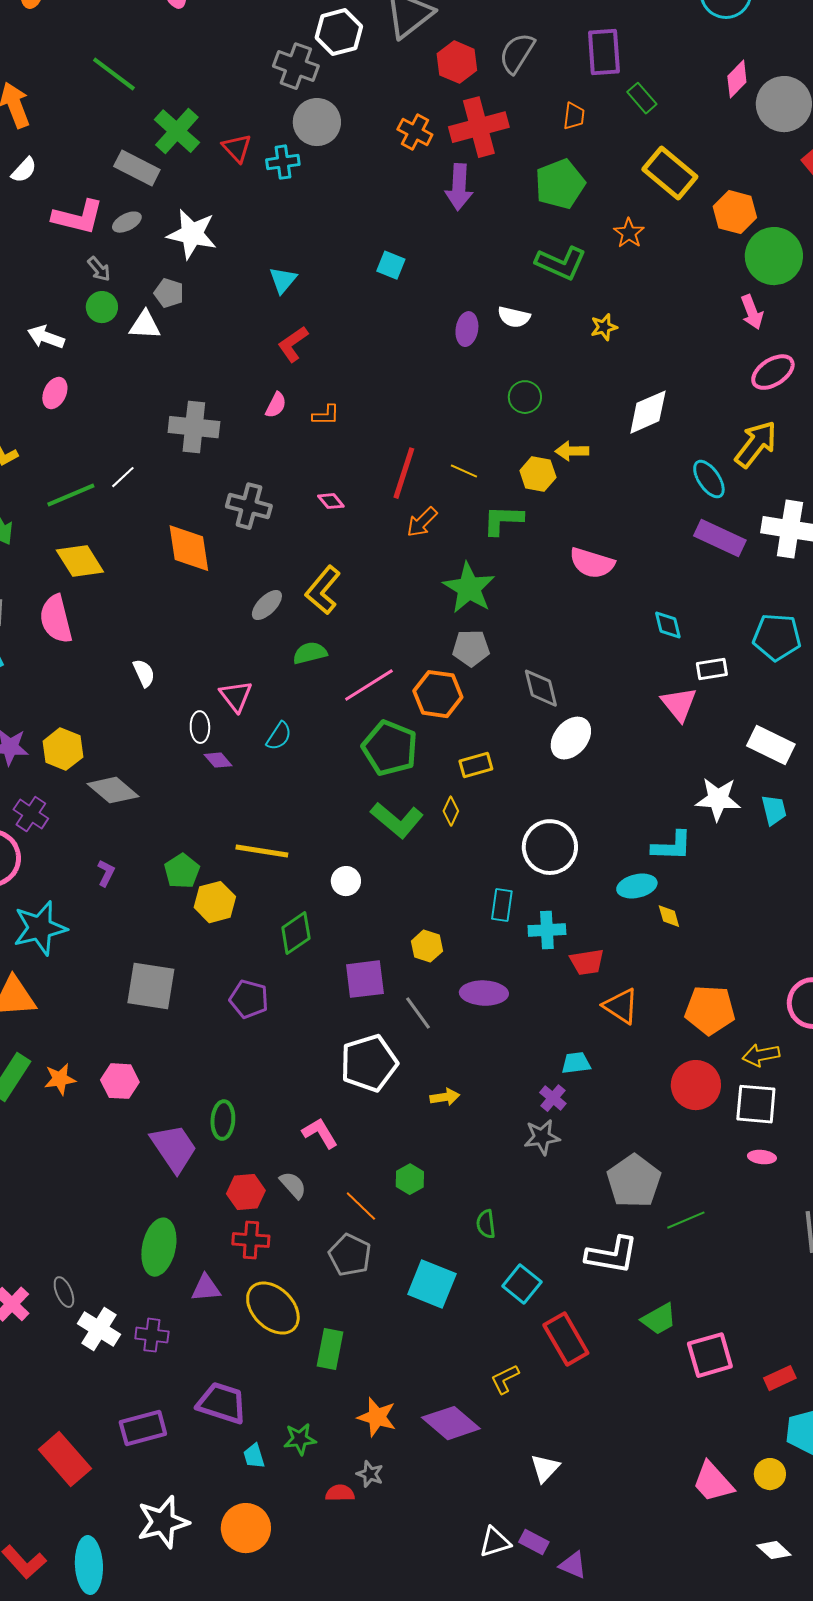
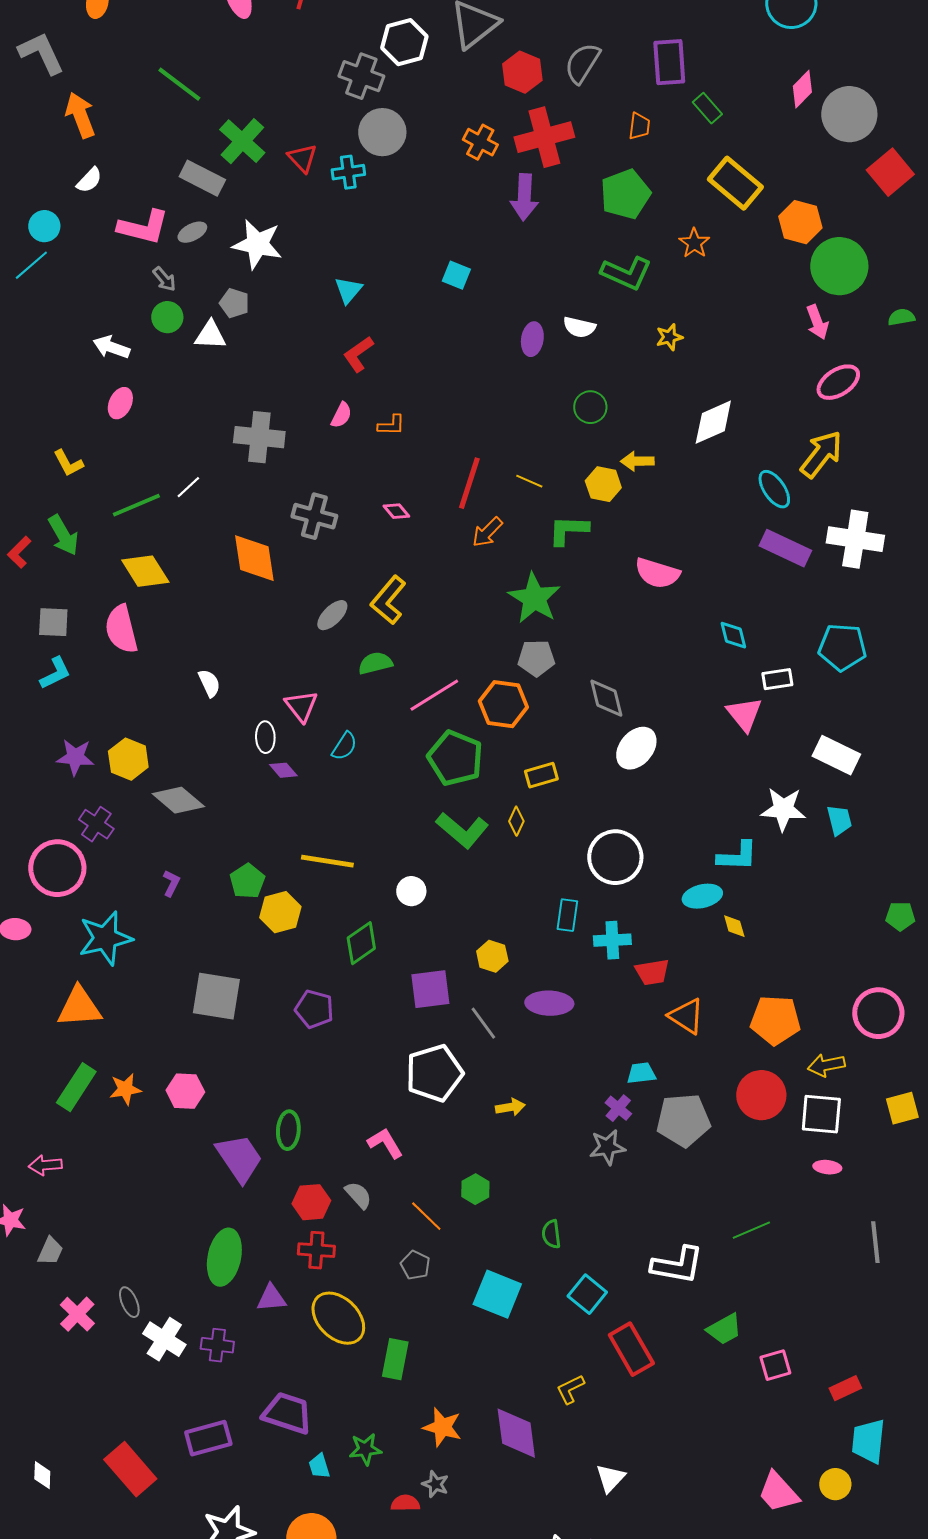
gray pentagon: (634, 1181) -> (683, 1120), moved, turned 30
gray pentagon: (350, 1255) -> (415, 1265), size x0.7
pink square: (710, 1355) -> (775, 1365), size x0.7
purple diamond: (451, 1423) -> (516, 1433), turned 42

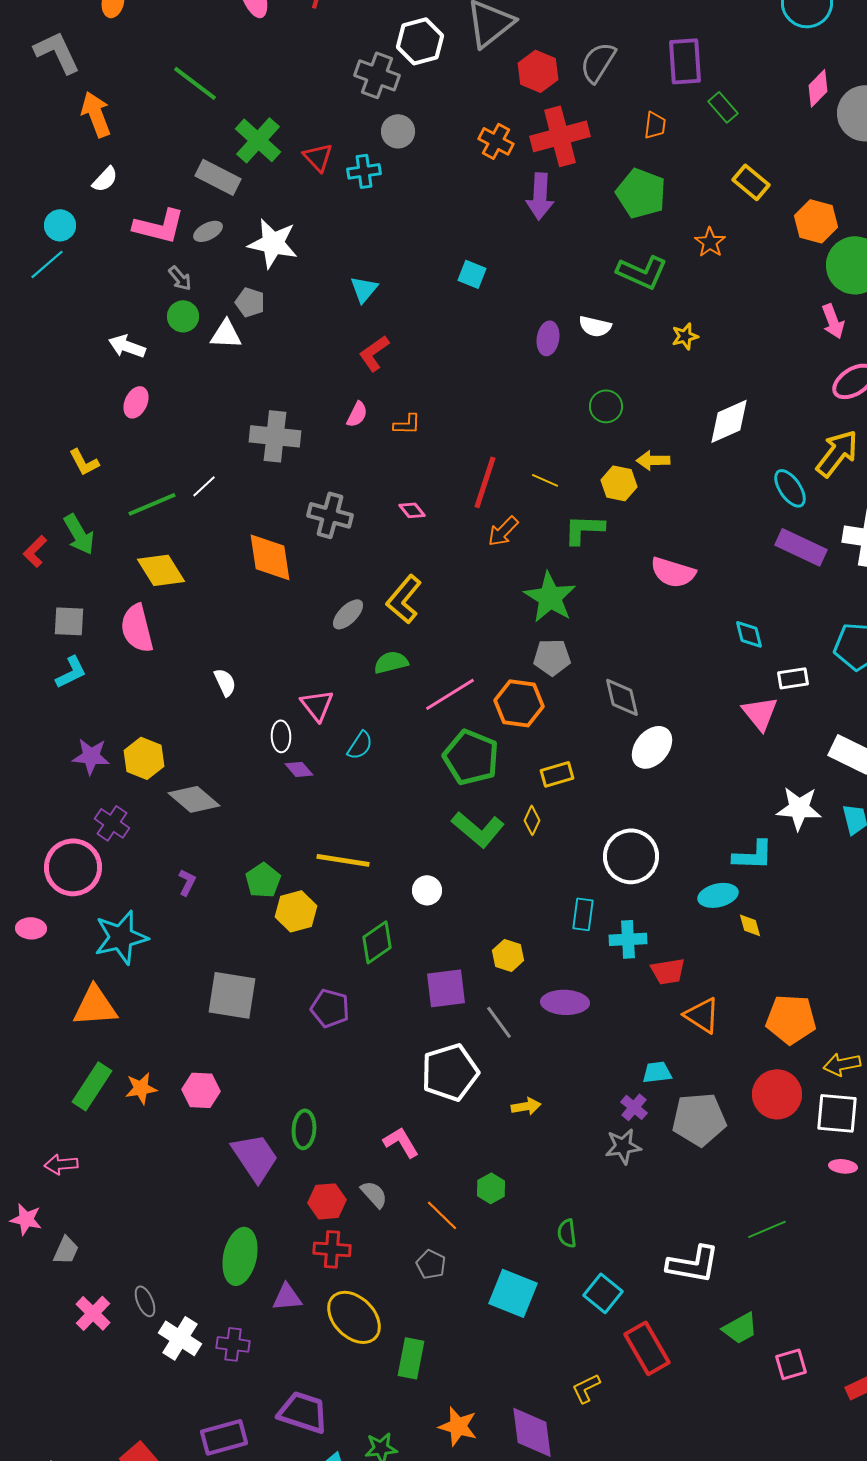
gray circle: (382, 132) -> (398, 131), size x0.7
yellow rectangle: (735, 183) -> (751, 182), size x0.7
green pentagon: (625, 194) -> (641, 193), turned -30

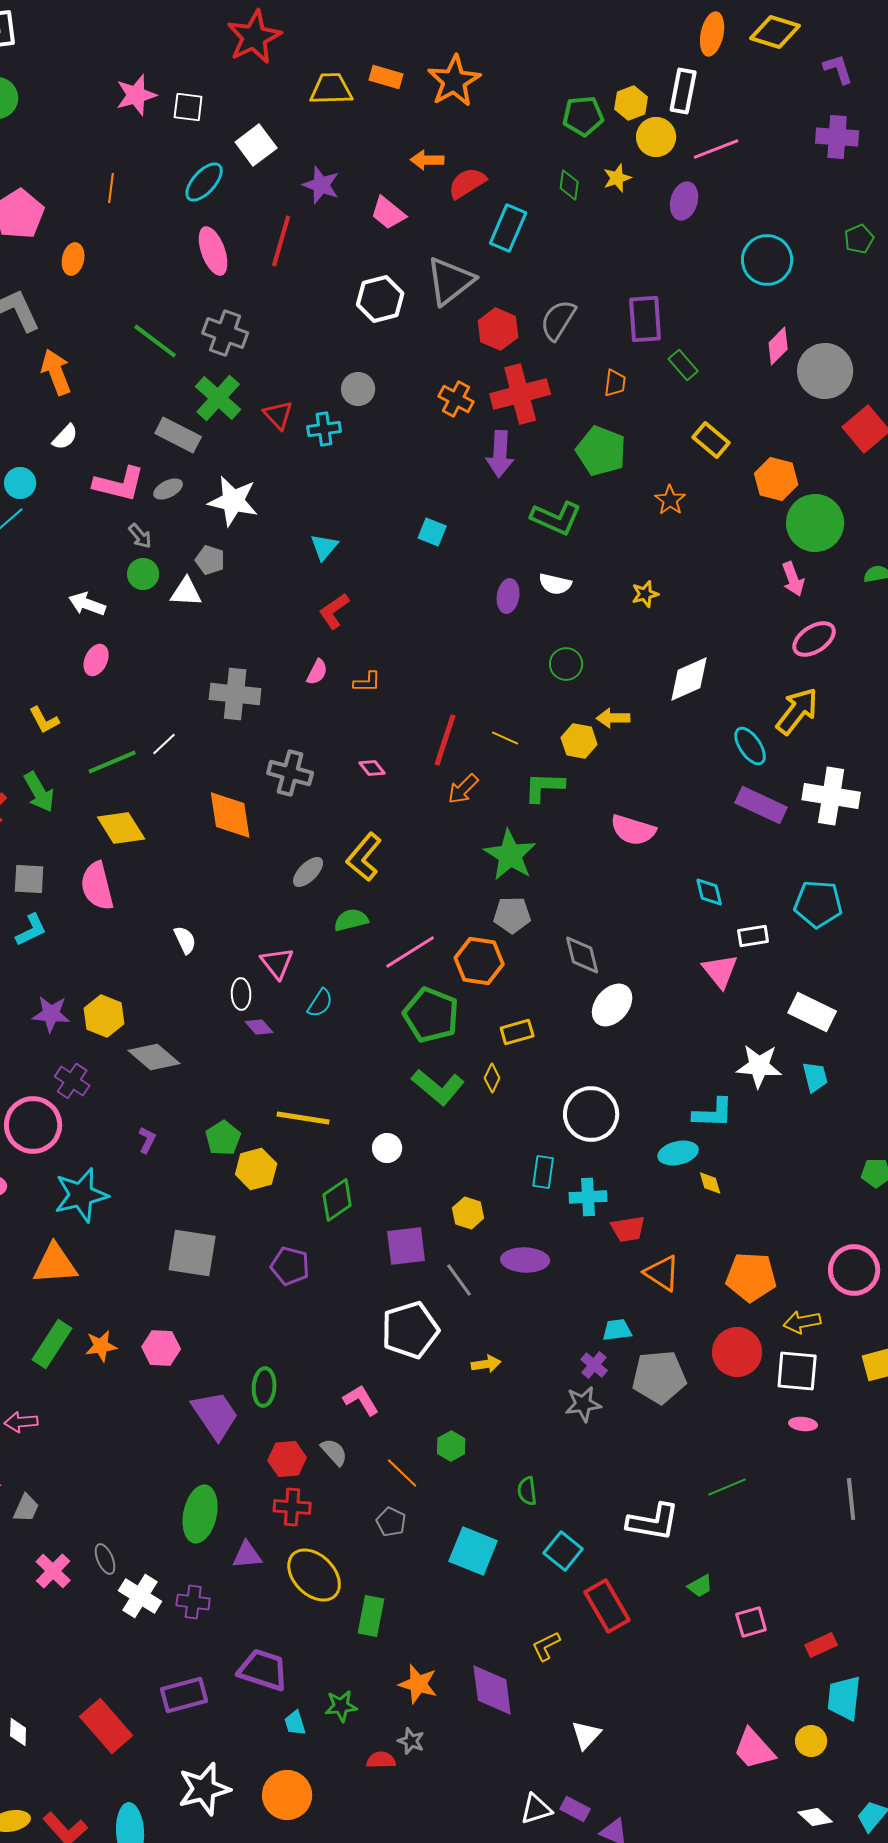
gray cross: (377, 75) -> (225, 333), moved
green L-shape: (642, 272) -> (556, 518), moved
green trapezoid: (740, 1328) -> (700, 1586), size x0.7

